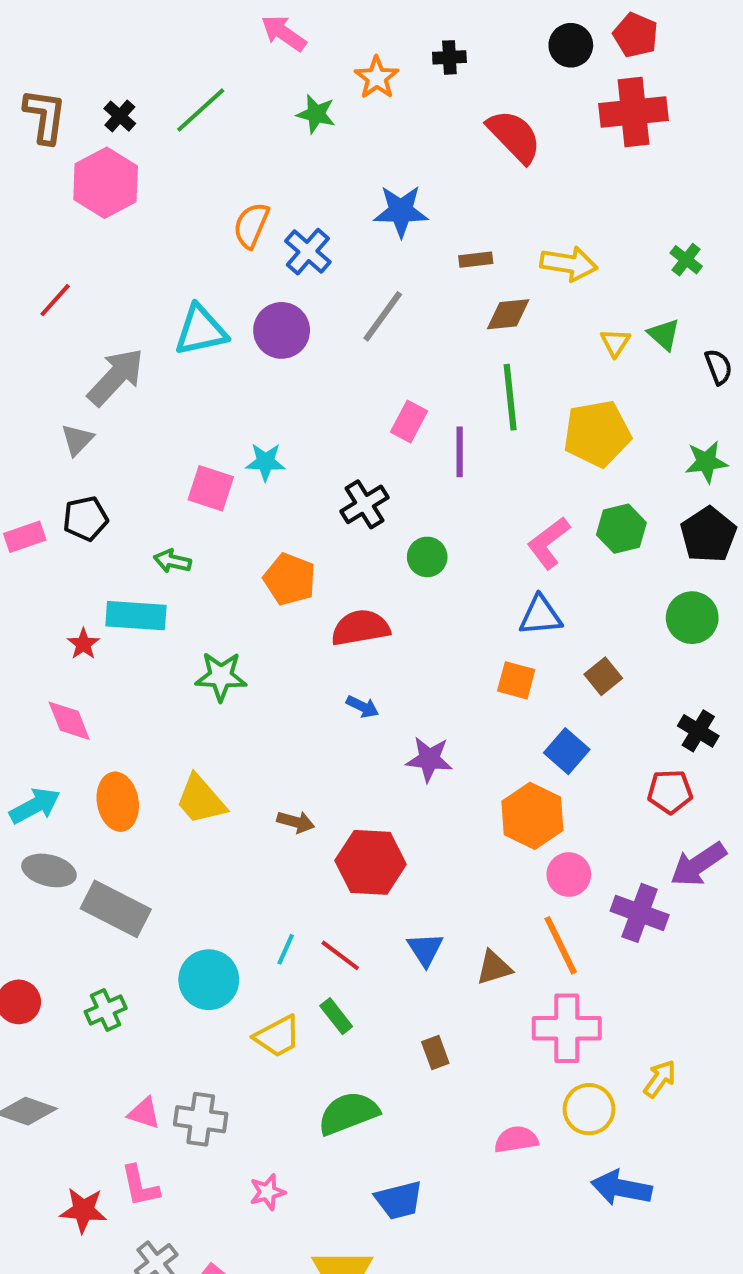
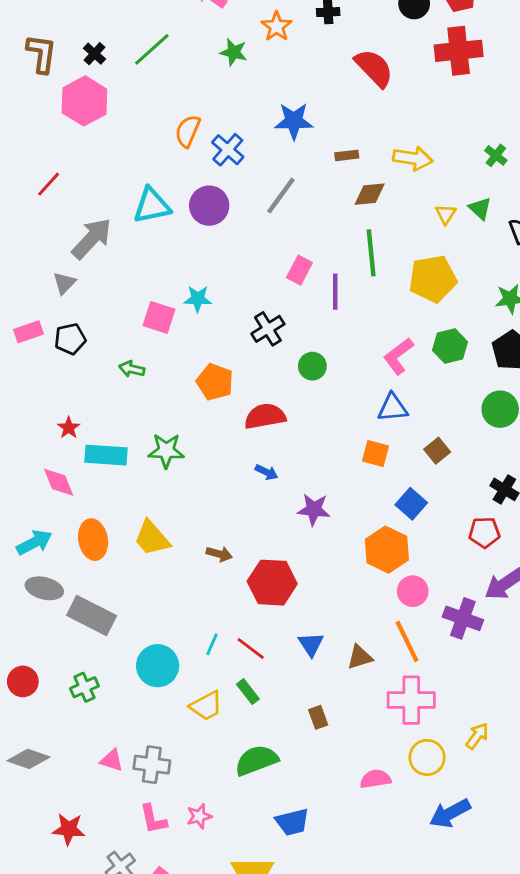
pink rectangle: (25, 537) -> (29, 332), moved
cyan rectangle: (136, 616) -> (106, 455), moved
pink L-shape: (140, 1186) -> (153, 819), moved
blue arrow: (621, 1188) -> (450, 813), turned -39

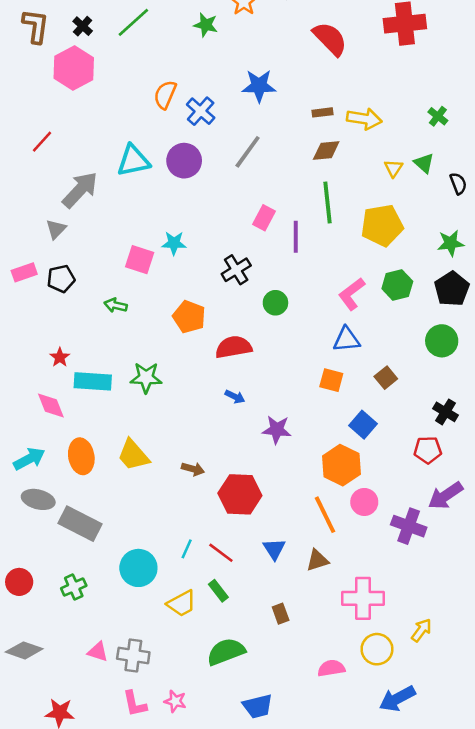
brown rectangle: (347, 155) -> (322, 112), moved
orange line: (407, 641) -> (325, 515), moved
pink star: (199, 816) -> (175, 701), turned 30

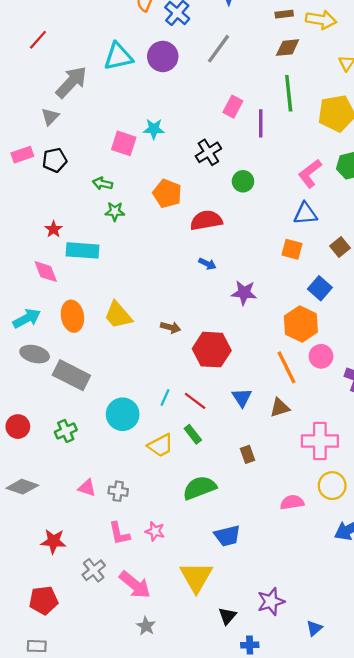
green star: (146, 378) -> (115, 211), moved, size x0.7
gray cross: (133, 656) -> (118, 491), size x0.7

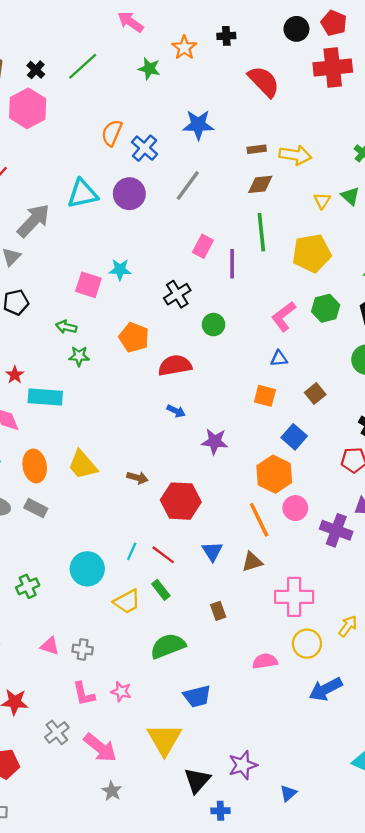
blue triangle: (305, 214) -> (279, 358), size x0.7
gray rectangle: (71, 375) -> (36, 508), moved, size x0.6
black triangle: (227, 616) -> (197, 780), size x1.4

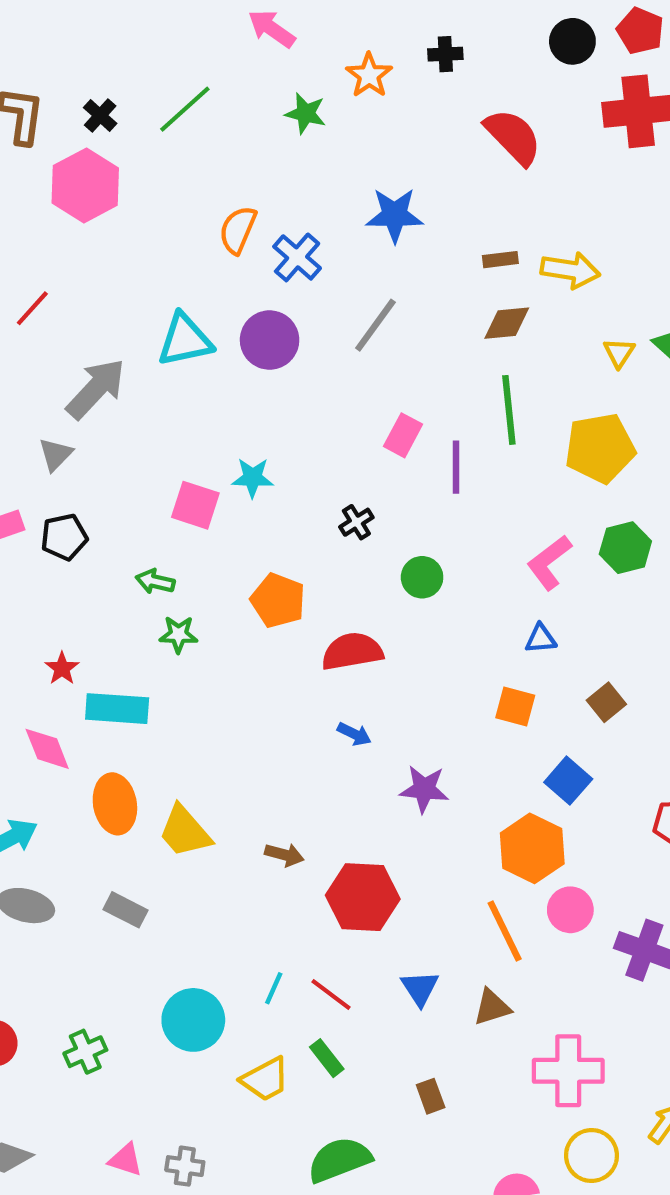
black cross: (177, 294) -> (356, 522), size x0.7
orange ellipse: (35, 466) -> (115, 804), moved
gray rectangle: (36, 508) -> (126, 910), moved

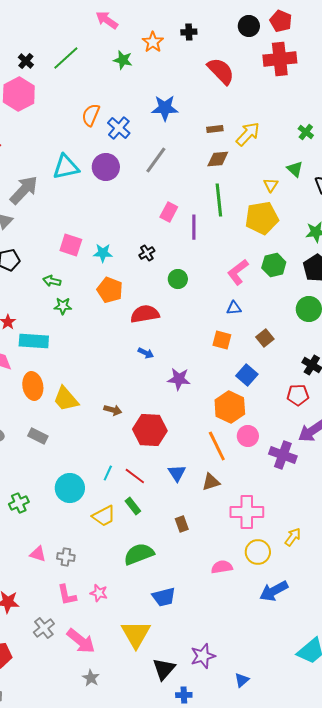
yellow arrow: (570, 270) -> (248, 134), turned -56
yellow triangle: (619, 353) -> (271, 185), moved
cyan star: (253, 478) -> (103, 253), moved

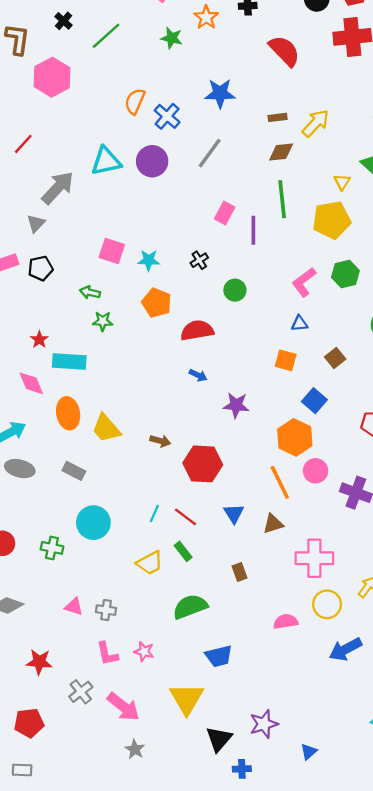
black cross: (26, 61) -> (63, 21), moved
cyan circle: (70, 488) -> (93, 523), moved
green cross: (19, 503) -> (52, 548), turned 36

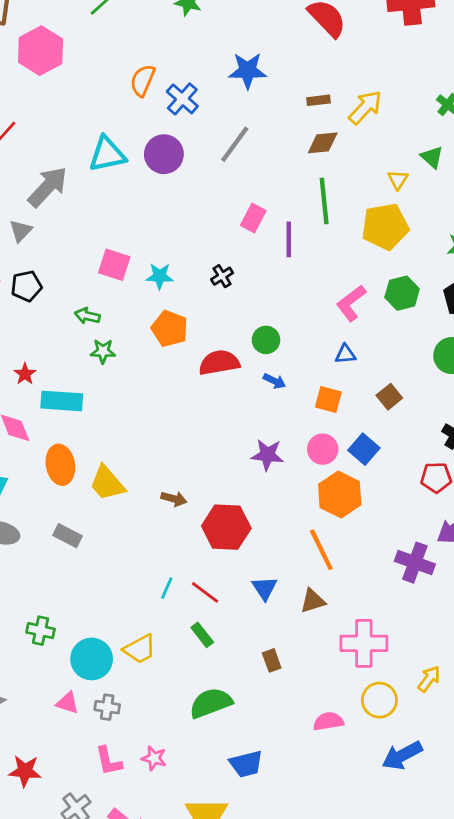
green circle: (235, 290) -> (266, 340), moved
blue arrow: (198, 375) -> (274, 381), moved
pink circle: (316, 471) -> (323, 449), moved
cyan circle: (93, 523) -> (92, 659), moved
yellow trapezoid: (150, 563) -> (140, 649), moved

